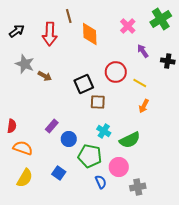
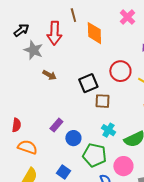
pink cross: (128, 26) -> (127, 17), moved
gray star: (25, 64) -> (33, 50), moved

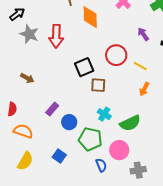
red arrow: (54, 33) -> (56, 36), moved
brown arrow: (49, 75) -> (27, 78), moved

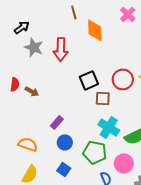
red circle: (116, 55) -> (123, 79), moved
red semicircle: (12, 109) -> (15, 84), moved
cyan cross: (104, 114) -> (109, 127), size x1.5
blue circle: (69, 122) -> (65, 142), moved

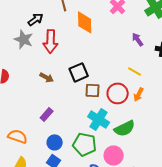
black arrow: (22, 27) -> (36, 19), moved
red circle: (123, 79) -> (118, 93), moved
brown arrow: (32, 91) -> (47, 77), moved
blue circle: (65, 142) -> (55, 142), moved

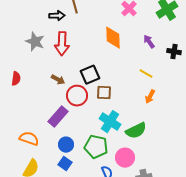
black arrow: (36, 19) -> (57, 16), moved, turned 35
orange diamond: (85, 22) -> (113, 38), moved
red circle: (118, 93) -> (77, 96), moved
purple rectangle: (47, 114) -> (58, 117), size x1.5

